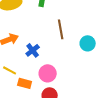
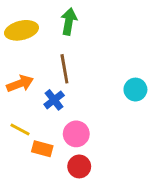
brown line: (61, 29) -> (64, 69), moved

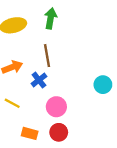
cyan circle: (135, 90) -> (103, 85), moved
orange rectangle: (42, 149) -> (30, 133), moved

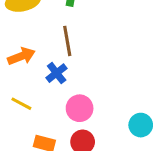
cyan circle: (103, 85) -> (141, 125), moved

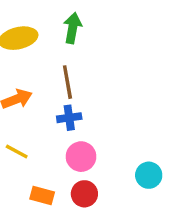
blue cross: (57, 73) -> (69, 118), moved, turned 30

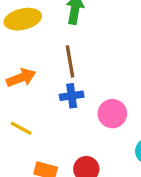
pink circle: (81, 157) -> (112, 114), moved

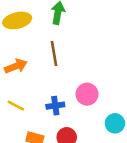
blue cross: (72, 96) -> (55, 106), moved

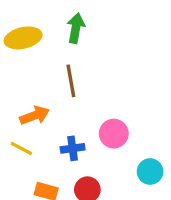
orange arrow: (16, 66) -> (35, 115), moved

